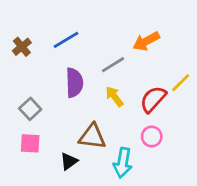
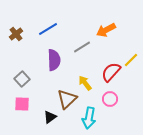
yellow arrow: (114, 96) -> (85, 83), moved
brown triangle: (92, 137) -> (67, 99), turned -50

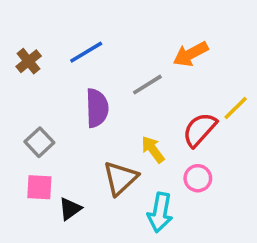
black triangle: (50, 117) -> (70, 209), moved

